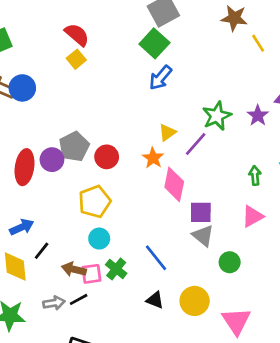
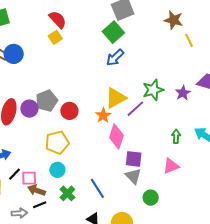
yellow triangle: (167, 132) -> (116, 98), size x1.6
pink square: (91, 274) -> (29, 178), moved
black line: (79, 299) -> (40, 205), moved

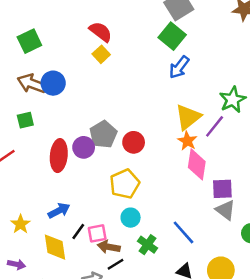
orange star: (103, 115) -> (187, 141), moved

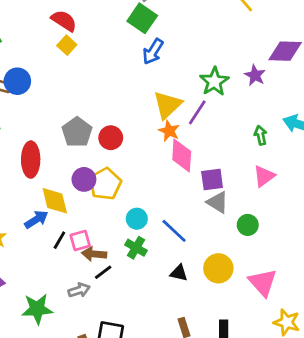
purple circle: (84, 147) -> (84, 179), moved
cyan circle: (131, 218) -> (137, 219), moved
yellow diamond: (55, 247) -> (55, 201), moved

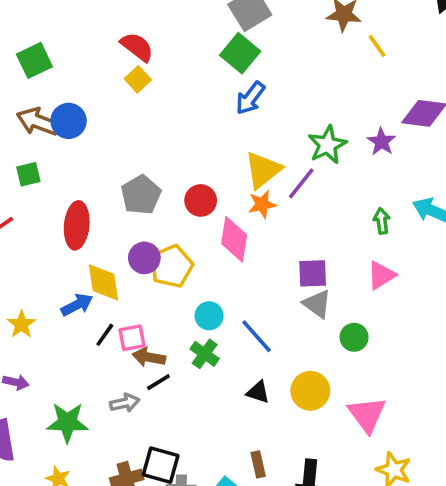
orange star: (169, 131) -> (262, 204), turned 30
red circle: (111, 138) -> (201, 200), moved
pink diamond: (182, 156) -> (234, 239), moved

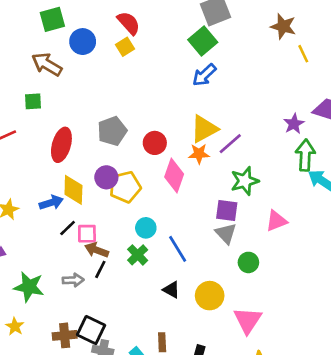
blue circle: (69, 121) -> (83, 42), moved
green star: (327, 145) -> (245, 181), moved
green arrow: (382, 221) -> (305, 155), moved, size x1.6
black line: (158, 382) -> (100, 269), turned -42

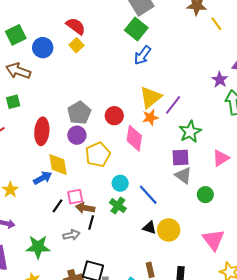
purple circle: (106, 177) -> (77, 135), moved
black line: (68, 228) -> (58, 206), moved
yellow circle: (210, 296) -> (169, 230), moved

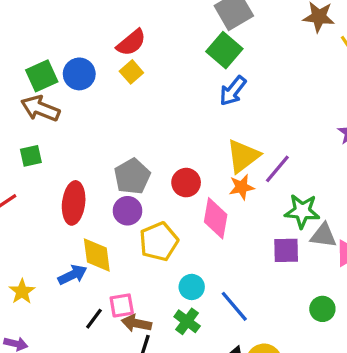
red semicircle: (76, 26) -> (131, 43), turned 102
green square: (16, 35) -> (42, 76), moved
green star: (190, 132) -> (302, 211), turned 30
gray triangle: (183, 175) -> (324, 235), moved, turned -30

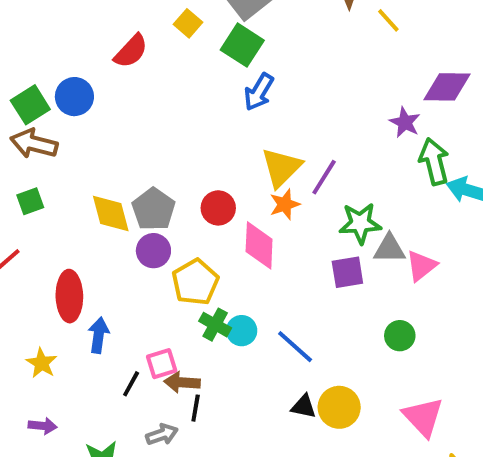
yellow square: (131, 72) -> (188, 23), moved
red ellipse: (74, 203) -> (69, 296), moved
yellow diamond: (97, 255) -> (111, 213), moved
blue arrow: (72, 275) -> (99, 335), turned -48
green cross: (187, 321) -> (215, 325), moved

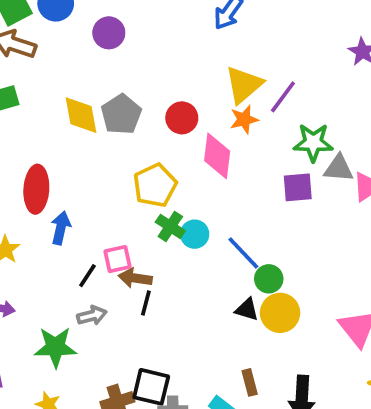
purple circle: (153, 251) -> (109, 33), moved
green circle: (400, 336) -> (269, 279), moved
gray arrow: (162, 434) -> (92, 316), moved

